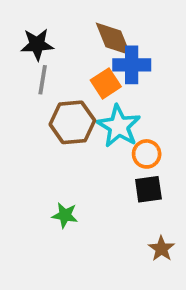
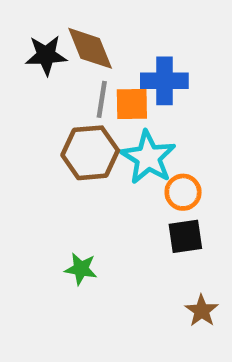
brown diamond: (113, 39) -> (90, 48), moved
gray line: (43, 80) -> (102, 99), moved
orange square: (106, 83) -> (132, 104), turned 32

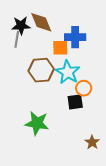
gray line: (102, 99) -> (17, 39), moved
black square: (185, 236) -> (75, 102), moved
green star: (81, 269) -> (37, 123), size x1.6

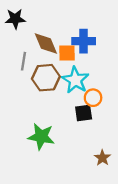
brown diamond: (41, 22) -> (46, 43), moved
black star: (21, 25) -> (15, 19), moved
gray line: (17, 39) -> (23, 61), moved

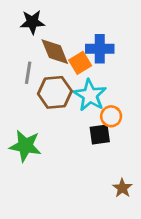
black star: (15, 19) -> (32, 22), moved
orange square: (67, 53) -> (80, 63), turned -30
green star: (41, 137) -> (25, 146), moved

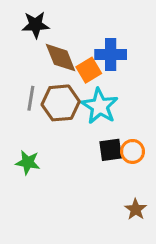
gray line: (28, 73) -> (31, 98), moved
orange circle: (111, 116) -> (133, 151), moved
green star: (25, 146) -> (28, 162), size x0.7

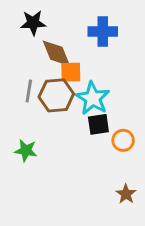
blue cross: (111, 54) -> (103, 31), moved
orange square: (89, 70) -> (71, 72), moved, turned 30
black square: (111, 150) -> (98, 124), moved

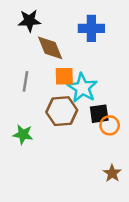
orange square: (71, 72) -> (64, 76), moved
brown hexagon: (56, 95) -> (62, 111), moved
black square: (98, 124) -> (99, 114), moved

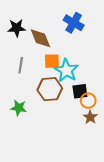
black star: (29, 21) -> (17, 28), moved
blue cross: (91, 28) -> (74, 23), turned 30
brown star: (112, 173) -> (90, 117), moved

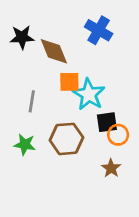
gray line: (21, 65) -> (32, 101), moved
brown hexagon: (50, 89) -> (67, 139), moved
brown star: (90, 117) -> (111, 168), moved

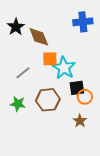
blue cross: (99, 30) -> (83, 22), moved, turned -36
black star: (22, 37) -> (16, 27), turned -30
gray line: (32, 101) -> (23, 73), turned 42

